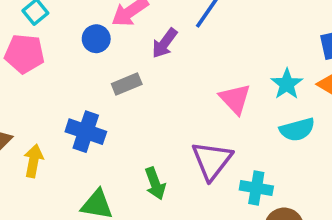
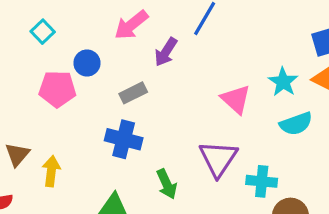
blue circle: (96, 39) -> (87, 63), moved
pink pentagon: (24, 54) -> (57, 89), moved
blue cross: (86, 132) -> (124, 139), moved

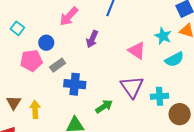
purple arrow: (166, 52) -> (92, 39), moved
gray rectangle: (133, 93) -> (58, 65), moved
green arrow: (167, 184) -> (104, 106), turned -90

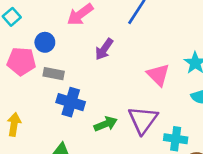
gray rectangle: (58, 65) -> (54, 74), turned 35
green arrow: (104, 106) -> (106, 124), moved

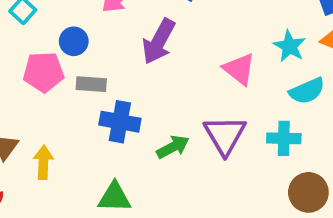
purple arrow: (104, 49) -> (159, 41), size x1.4
cyan cross: (176, 139) -> (284, 138), moved

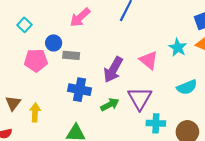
purple arrow: (159, 41) -> (113, 70), moved
gray rectangle: (91, 84) -> (71, 55), moved
cyan semicircle: (307, 91) -> (187, 87), moved
cyan cross: (284, 138) -> (156, 123), moved

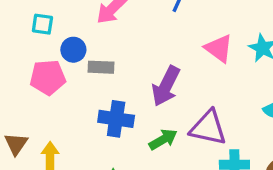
cyan square: (24, 25) -> (42, 24), moved, turned -32
pink triangle: (149, 60) -> (219, 48), moved
purple triangle: (140, 98) -> (208, 128), turned -45

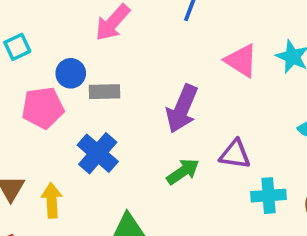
cyan square: (42, 24) -> (17, 47), moved, turned -30
blue cross: (116, 119) -> (98, 153), moved, turned 36
purple triangle: (208, 128) -> (235, 154), size x0.7

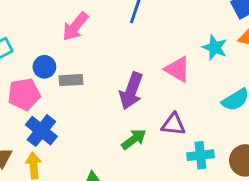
pink triangle: (241, 60) -> (177, 69), moved
blue cross: (98, 153) -> (41, 131), moved

